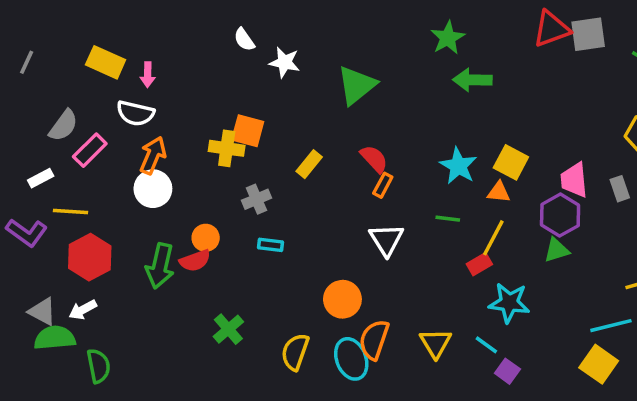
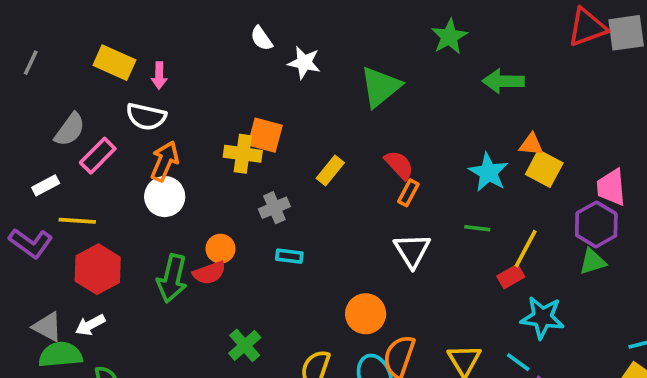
green star: (448, 38) -> (449, 37), moved
orange triangle: (499, 192) -> (531, 144), moved

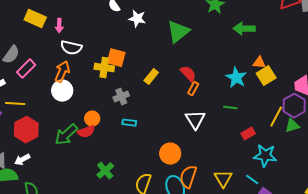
white semicircle: (146, 117) -> (71, 48), moved
yellow square: (544, 169) -> (266, 76), turned 30
yellow line: (526, 249) -> (276, 117), moved
green arrow: (172, 278) -> (66, 135), turned 35

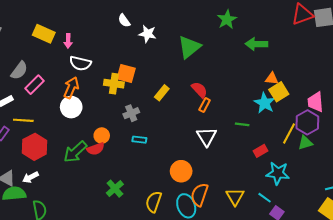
cyan star: (236, 78) -> (265, 103), moved

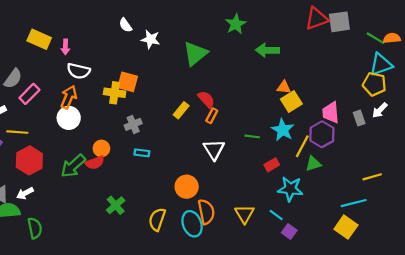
yellow rectangle: (162, 93) -> (181, 110), moved
cyan star: (265, 103) -> (283, 130), moved
green triangle: (305, 143) -> (313, 164), moved
orange semicircle: (199, 195) -> (206, 212), turned 150

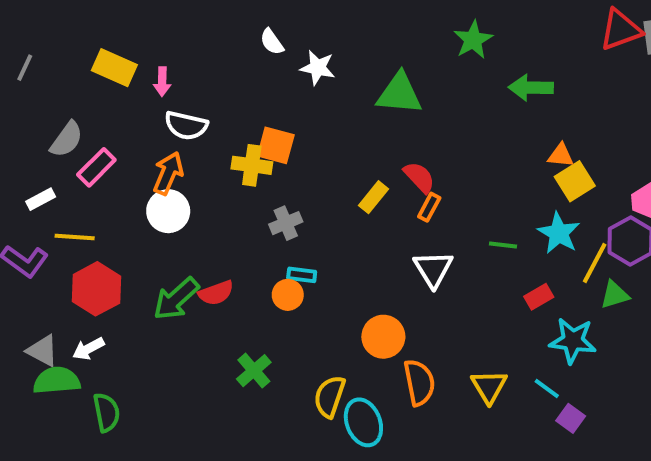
green triangle: (195, 53) -> (399, 94), turned 44
orange circle: (101, 148) -> (288, 295), moved
cyan ellipse: (192, 224) -> (363, 422), moved

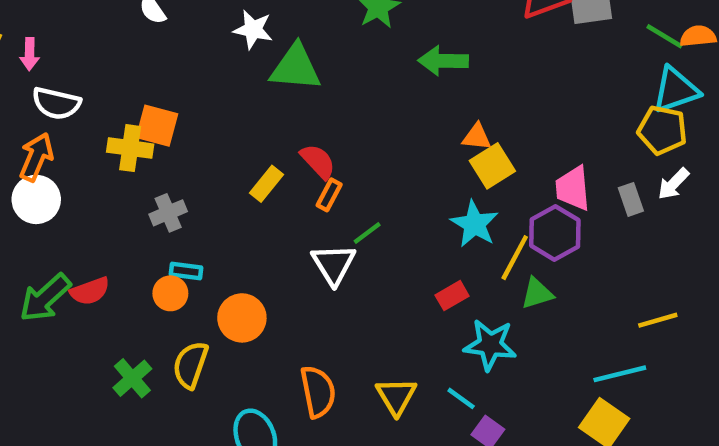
white star: (318, 68) -> (253, 30), moved
green line: (503, 245) -> (367, 233), moved, turned -44
orange circle: (383, 337) -> (242, 318), moved
yellow semicircle: (330, 396) -> (190, 365), moved

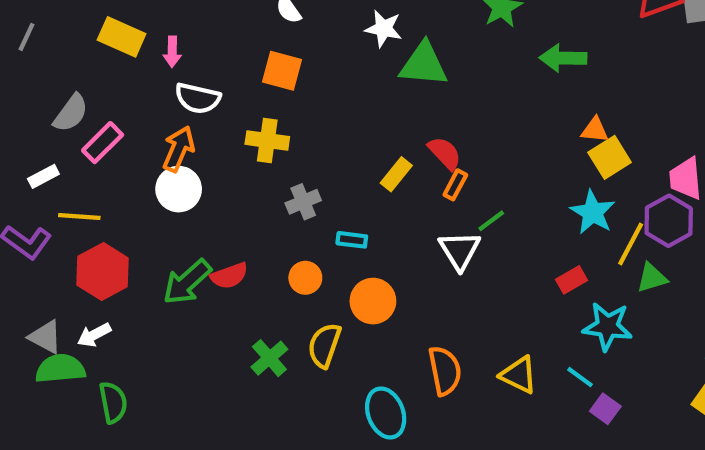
orange square: (157, 126) -> (282, 71), moved
cyan rectangle: (186, 271) -> (352, 240), moved
yellow triangle: (396, 396) -> (519, 375), turned -33

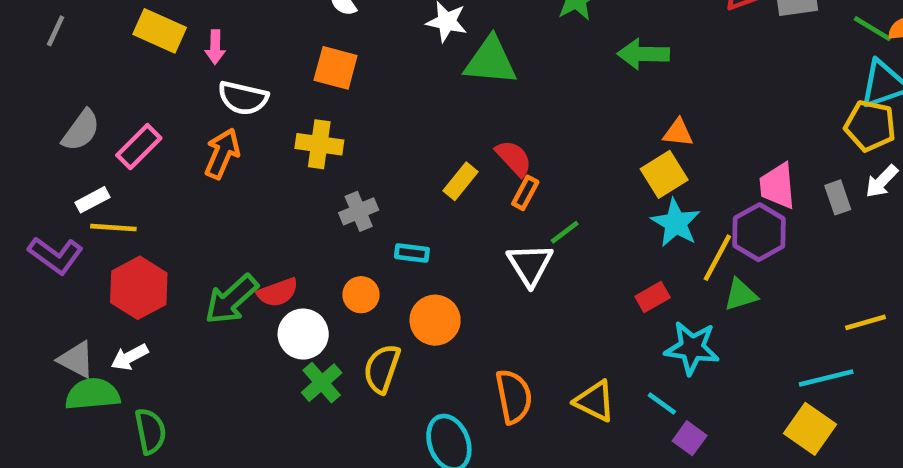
gray semicircle: (71, 113) -> (81, 130), moved
yellow square: (610, 157) -> (664, 174), moved
white rectangle: (43, 176) -> (93, 200), moved
white circle: (179, 189) -> (303, 334), moved

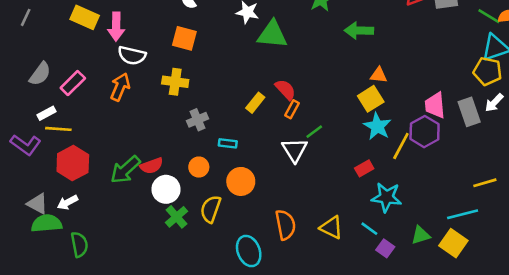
pink arrow: (215, 47) -> (116, 27), size x1.5
gray rectangle: (838, 197) -> (469, 112), size x1.5
green triangle: (741, 295) -> (421, 235), moved

